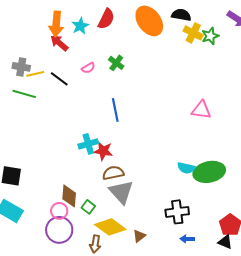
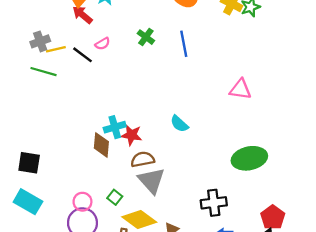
gray cross: (21, 67) -> (40, 41), turned -30
pink semicircle: (88, 68) -> (102, 44), moved
blue line: (115, 110) -> (184, 44), moved
cyan semicircle: (186, 168) -> (179, 124), moved, turned 30
brown diamond: (69, 196) -> (101, 145), moved

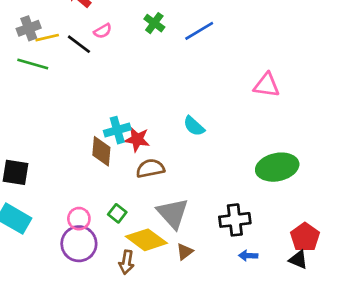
blue line: (184, 44) -> (199, 31), turned 70
gray triangle: (151, 181) -> (173, 213), moved

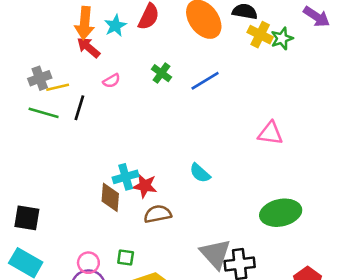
black line: (79, 44) -> (79, 108), moved, turned 70
green square: (117, 213) -> (126, 258), turned -30
gray triangle: (173, 213) -> (215, 254), moved

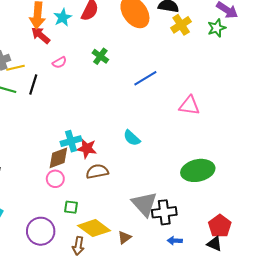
yellow cross: (260, 35) -> (181, 25), turned 30
green star: (282, 38) -> (217, 28), moved
blue line: (205, 81) -> (145, 78), moved
brown diamond: (110, 197) -> (58, 158), turned 65
pink circle: (88, 263) -> (55, 179), moved

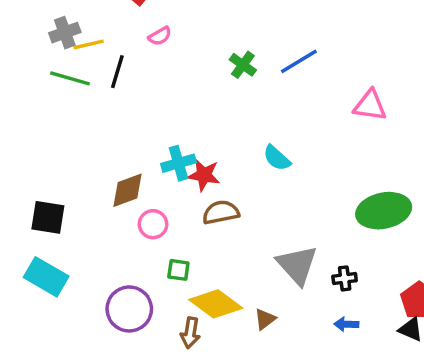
green cross: (100, 56) -> (243, 65), moved
brown diamond: (58, 158) -> (128, 190), moved
black cross: (164, 212) -> (345, 278), moved, size x0.6

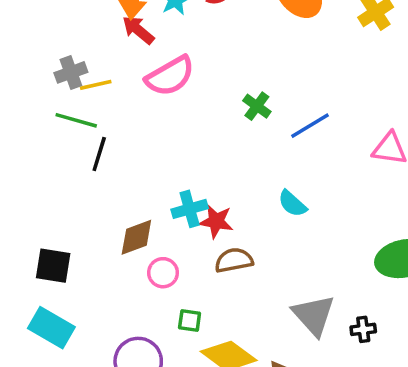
pink semicircle: (160, 36) -> (170, 76), size x2.0
blue line: (299, 61) -> (310, 126), moved
black line: (117, 72) -> (99, 154), moved

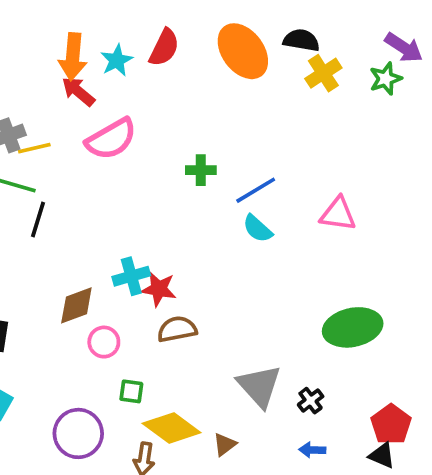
green cross: (257, 106) -> (201, 170), turned -36
cyan semicircle: (292, 204) -> (258, 229), moved
black cross: (363, 329) -> (311, 401), turned -30

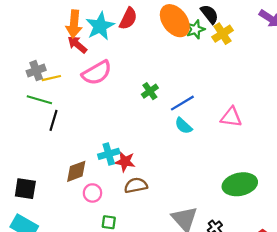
black semicircle: (301, 40) -> (209, 14), turned 42
cyan star: (117, 60) -> (100, 26), size x1.5
green star: (386, 79) -> (195, 29), moved
green cross: (201, 170) -> (150, 91), turned -35

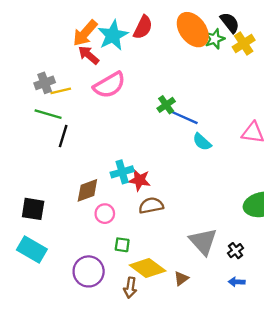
orange arrow: (74, 24) -> (85, 33), turned 36
blue line: (182, 103) -> (185, 118), moved, turned 55

